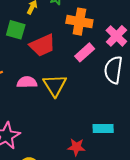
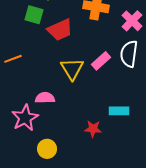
pink rectangle: (85, 52) -> (101, 61), moved
pink semicircle: (27, 82) -> (45, 98), moved

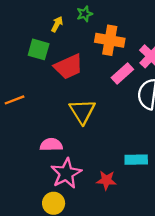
pink rectangle: (101, 61) -> (122, 73), moved
pink star: (25, 118) -> (66, 173), moved

